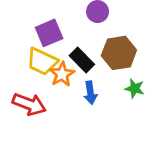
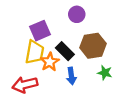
yellow trapezoid: (42, 61) -> (35, 52), turned -105
red arrow: (29, 104) -> (25, 85), turned 145

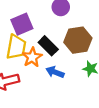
blue arrow: (71, 76) -> (55, 72), turned 119

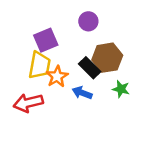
black rectangle: (48, 46) -> (90, 68), moved

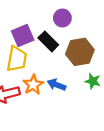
black rectangle: (90, 68) -> (48, 41), moved
orange star: (57, 77) -> (33, 85), moved

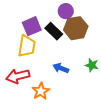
brown hexagon: (80, 52) -> (76, 28), moved
orange star: (33, 85) -> (41, 91), moved

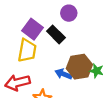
purple square: (32, 26) -> (32, 29), turned -30
brown hexagon: (76, 28) -> (79, 67), moved

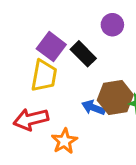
purple circle: (69, 13) -> (112, 25), moved

